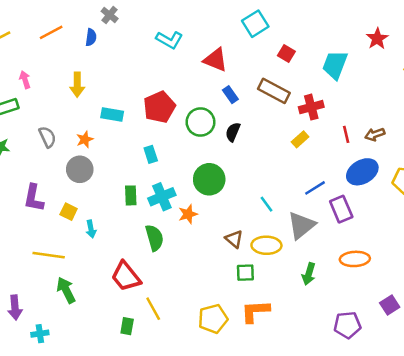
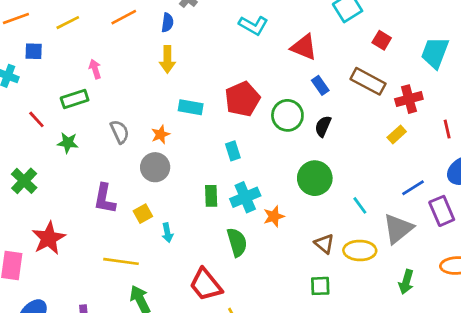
yellow arrow: (77, 85) -> (167, 59), moved
green circle: (209, 179) -> (315, 178), moved
yellow square: (69, 212) -> (143, 214), turned 35
green square: (245, 273) -> (320, 286), moved

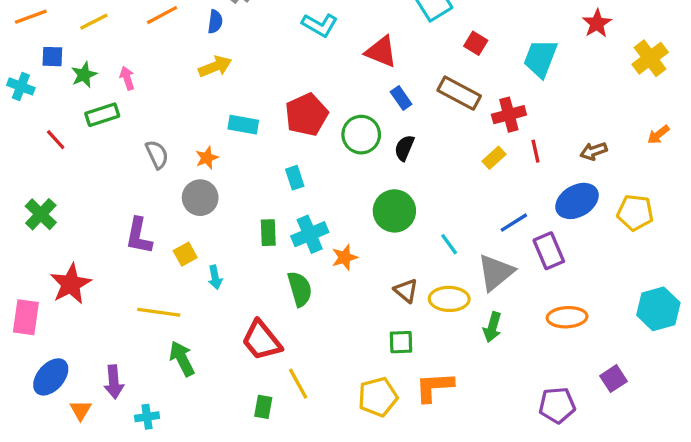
yellow arrow: (167, 59) -> (215, 67), turned -112
red line: (447, 129) -> (535, 151), moved
green star: (68, 143) -> (84, 75), moved, turned -30
green arrow: (406, 282) -> (492, 327), moved

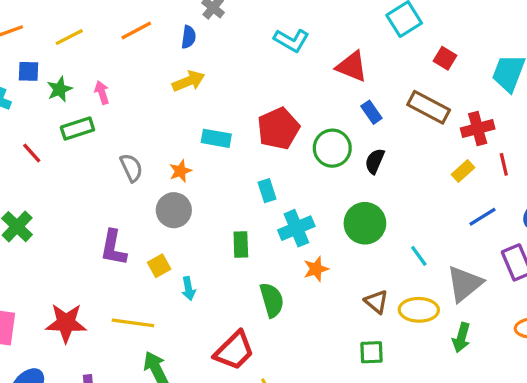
blue line: (514, 223) -> (483, 217), moved
cyan cross: (310, 234) -> (296, 228), moved
red star: (71, 284) -> (66, 323), moved, turned 30
red trapezoid: (262, 340) -> (234, 351), turned -96

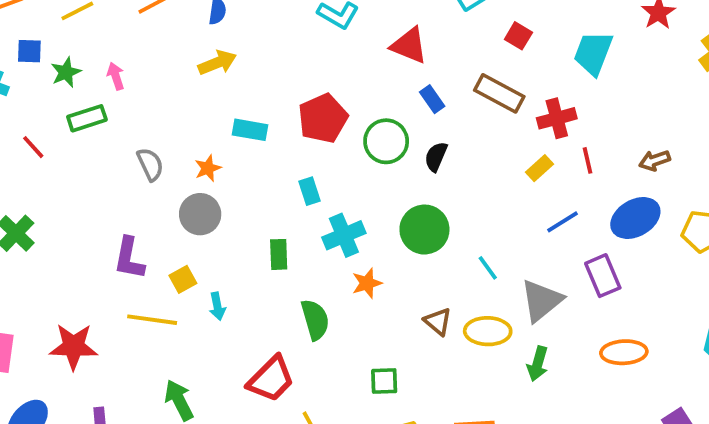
yellow line: (133, 323) -> (152, 320), moved
green square: (371, 352) -> (384, 381), moved

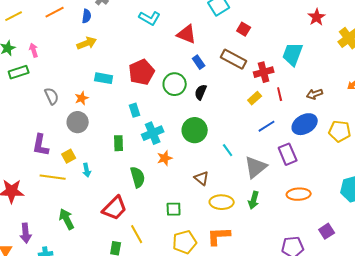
cyan trapezoid: (593, 53) -> (293, 54), moved
yellow ellipse: (488, 331) -> (222, 202), moved

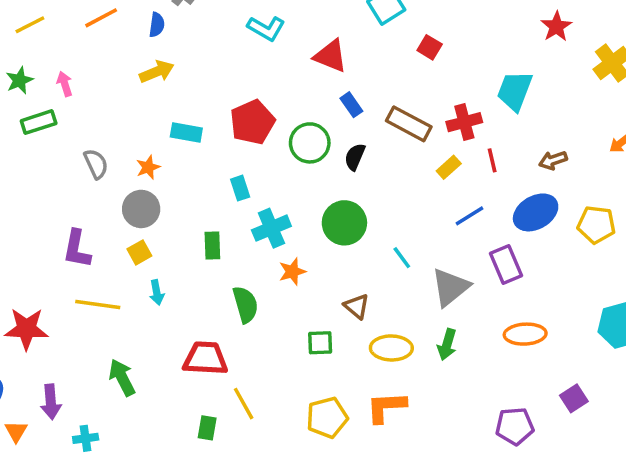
brown rectangle: (234, 59) -> (409, 124), moved
yellow square: (69, 156) -> (139, 252), moved
red trapezoid: (115, 208) -> (205, 358), turned -132
green square: (174, 209) -> (320, 343), moved

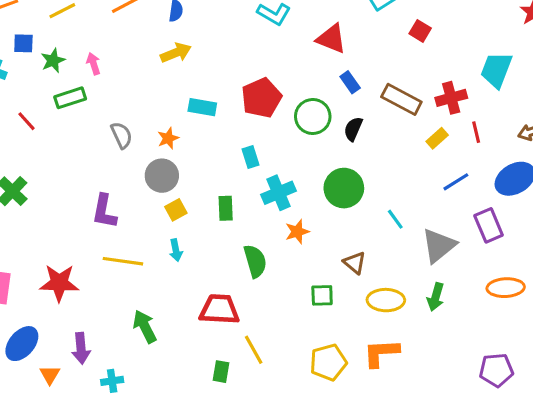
yellow square: (139, 252) -> (176, 210), moved

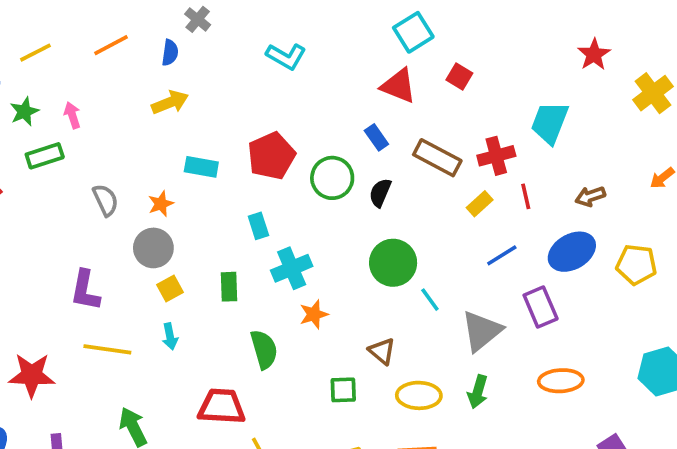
red triangle: (331, 39) -> (399, 86), moved
green circle: (344, 188) -> (393, 263), moved

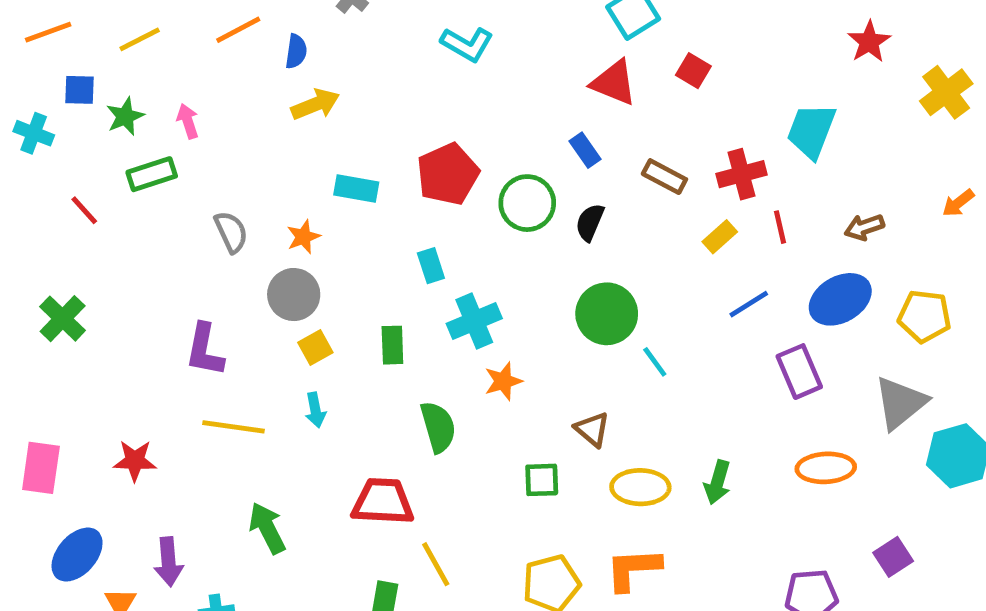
blue semicircle: (170, 53) -> (296, 51), moved
brown rectangle: (437, 158) -> (664, 177), size x0.7
gray triangle: (482, 331) -> (900, 403), moved
red star: (32, 375) -> (135, 461), size x0.7

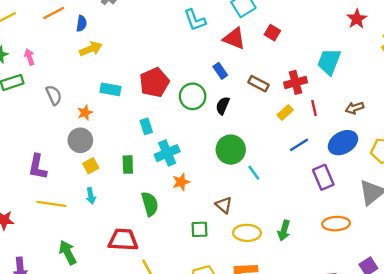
cyan L-shape: (467, 44) -> (195, 20), moved, turned 40
gray semicircle: (231, 232) -> (54, 95), moved

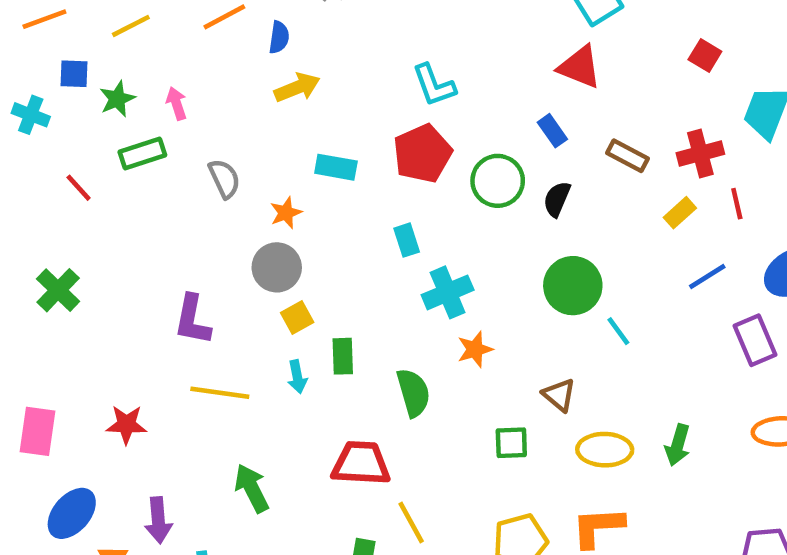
cyan L-shape: (195, 20) -> (434, 85), moved
red square: (272, 33) -> (705, 56), moved
green rectangle: (128, 165) -> (343, 356), moved

